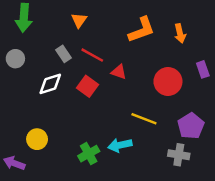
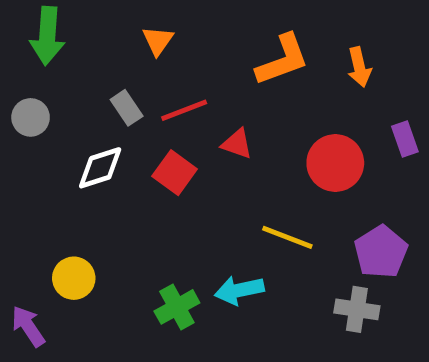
red line: (92, 55) -> (184, 110), turned -50
purple arrow: (14, 163) -> (28, 326), turned 35

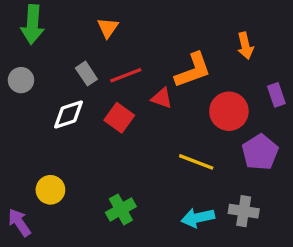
orange L-shape: (283, 60) -> (193, 70), moved
purple pentagon: (381, 252) -> (260, 152), moved
cyan arrow: (239, 290) -> (198, 218), moved

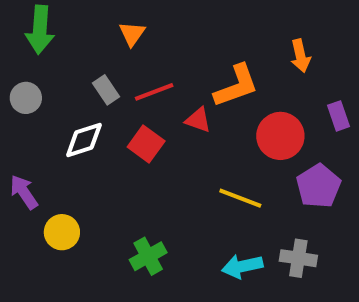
purple arrow: (19, 223) -> (24, 192), moved

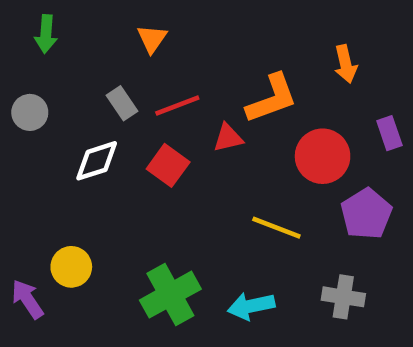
green arrow: (40, 30) -> (46, 34), size x0.7
red triangle: (198, 120) -> (228, 138), turned -32
purple arrow: (24, 192) -> (27, 299), moved
green cross: (148, 256) -> (170, 295), size x1.4
cyan arrow: (242, 266) -> (251, 306), moved

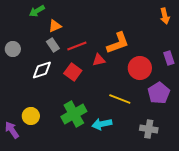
green arrow: (46, 34) -> (37, 11), moved, turned 56
orange triangle: (152, 39) -> (55, 26), moved, turned 32
orange arrow: (346, 64) -> (165, 16), moved
green cross: (170, 295) -> (74, 114), moved
cyan arrow: (251, 306) -> (102, 124), moved

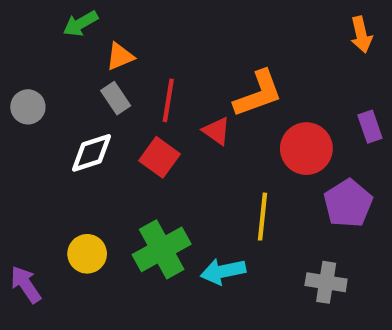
red line: (77, 46) -> (168, 100), turned -60
red triangle: (99, 60) -> (216, 131), turned 48
yellow line: (120, 99) -> (263, 217), turned 75
yellow circle: (31, 116) -> (87, 254), moved

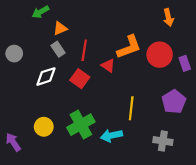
orange arrow: (361, 35) -> (168, 17), moved
red circle: (306, 149) -> (160, 55), moved

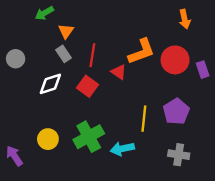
orange triangle: (60, 28) -> (66, 31), turned -32
purple pentagon: (174, 102) -> (176, 111), moved

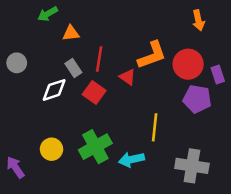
orange triangle: (66, 31) -> (71, 33), turned 49
gray rectangle: (64, 54) -> (73, 68), moved
purple pentagon: (176, 111) -> (197, 99), moved, turned -30
gray cross: (179, 155) -> (192, 166), size x1.4

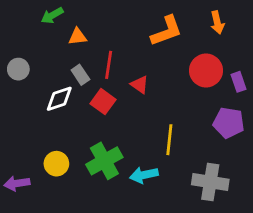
orange L-shape: (152, 55) -> (166, 31), moved
purple pentagon: (197, 99) -> (229, 123), moved
purple arrow: (15, 167) -> (17, 183), turned -65

